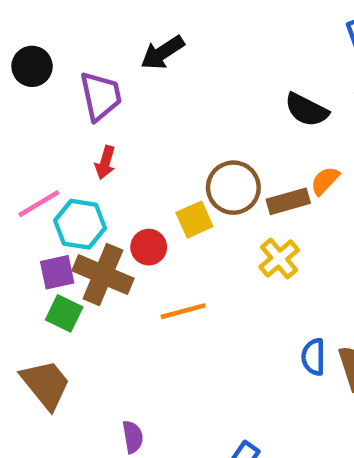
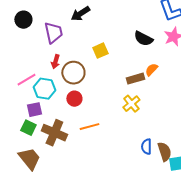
brown circle: (233, 188) -> (73, 73), moved
yellow square: (194, 220) -> (100, 51), moved
brown cross: (103, 275) -> (54, 133), moved
green square: (64, 313) -> (28, 128), moved

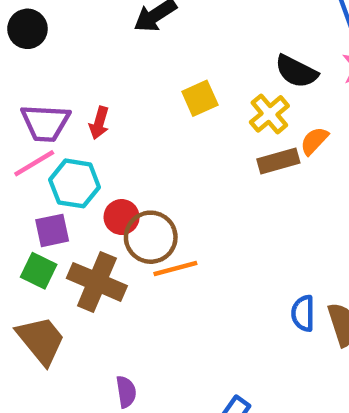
purple trapezoid: (53, 33) -> (45, 123), moved, turned 105
brown circle: (73, 73) -> (151, 237), moved
red circle: (74, 99) -> (122, 217), moved
yellow cross: (131, 104) -> (269, 114), moved

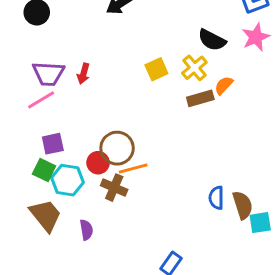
yellow square: (200, 98) -> (156, 69), moved
cyan hexagon: (75, 183) -> (67, 180), moved
red circle: (122, 217) -> (98, 163), moved
brown cross: (97, 282) -> (114, 188), moved, size x0.7
purple semicircle: (126, 392) -> (86, 230), moved

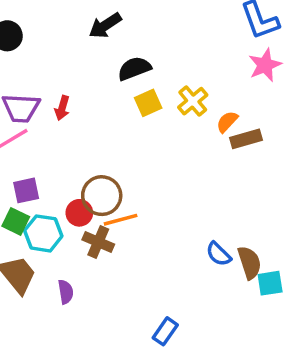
black semicircle: (212, 40) -> (134, 68), moved, turned 132
brown rectangle: (200, 98) -> (246, 139), moved
blue semicircle: (216, 198) -> (219, 254), turned -45

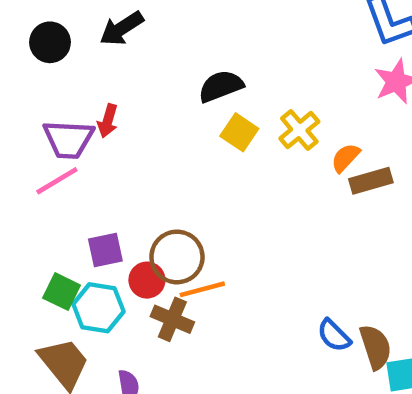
black arrow: (105, 25) -> (122, 28), moved
yellow square: (148, 103) -> (239, 132), turned -32
red arrow: (62, 108) -> (108, 121), moved
purple square: (26, 190) -> (105, 250), moved

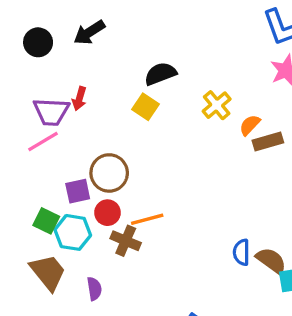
yellow square: (239, 132) -> (146, 107), moved
brown circle: (177, 257) -> (109, 173), moved
blue semicircle: (334, 335) -> (241, 252), turned 45
brown semicircle: (375, 347) -> (271, 261), turned -36

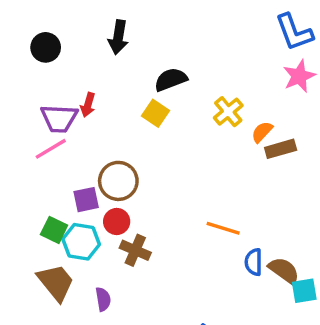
black arrow: (89, 32) -> (118, 37), moved, turned -48
orange line: (147, 219) -> (223, 228), moved, turned 32

